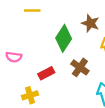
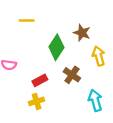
yellow cross: (30, 95) -> (37, 101), moved

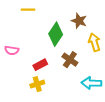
cyan arrow: (95, 100) -> (91, 83), turned -72

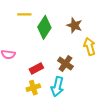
green diamond: (56, 34) -> (44, 27), moved
cyan arrow: (91, 83) -> (57, 87), moved, turned -78

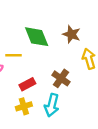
yellow line: (24, 14) -> (13, 55), moved
green diamond: (44, 27) -> (37, 37), turned -55

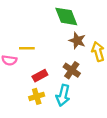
brown star: (71, 34) -> (77, 41), moved
green diamond: (37, 37) -> (66, 16), moved

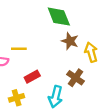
brown cross: (72, 70) -> (76, 78), moved
yellow cross: (37, 96) -> (17, 98), moved

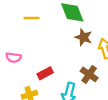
yellow line: (19, 49) -> (32, 18), moved

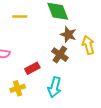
brown cross: (89, 74) -> (60, 55), moved

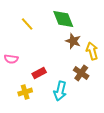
yellow line: (20, 17) -> (27, 24), turned 48
brown cross: (60, 55) -> (81, 73), moved

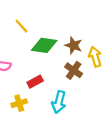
green diamond: (63, 19) -> (44, 45), moved, turned -60
brown cross: (81, 73) -> (74, 70), moved

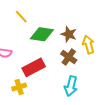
red rectangle: (35, 82) -> (34, 67), size x1.5
cyan arrow: (59, 102) -> (71, 86), moved

